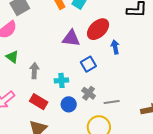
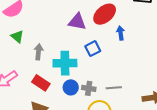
cyan cross: (61, 80) -> (65, 63), size x1.6
gray cross: (89, 93) -> (89, 88), moved, turned -32

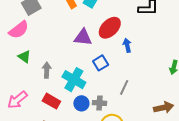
cyan cross: (65, 63) -> (74, 80), turned 35
gray line: (114, 88) -> (124, 87), moved, turned -56

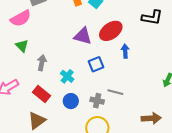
cyan cross: (74, 80) -> (67, 76), size x0.6
gray line: (124, 87) -> (115, 92), turned 70
gray cross: (99, 103) -> (97, 101), moved

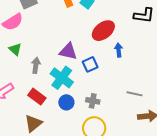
purple triangle: (83, 36) -> (68, 51), moved
cyan cross: (67, 76) -> (62, 78), size x1.6
gray line: (115, 92) -> (135, 94), moved

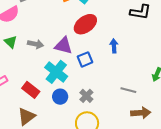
red ellipse: (103, 31) -> (85, 24), moved
gray arrow: (36, 65) -> (36, 44), moved, turned 91
gray cross: (93, 101) -> (86, 96), turned 32

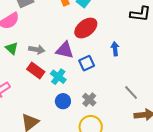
cyan cross: (56, 72) -> (58, 77), size x0.7
red rectangle: (31, 90) -> (36, 71), moved
gray line: (128, 90) -> (131, 92), turned 35

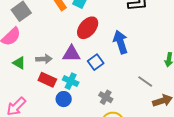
blue arrow: (115, 49) -> (120, 42), size x1.6
blue circle: (63, 101) -> (64, 99), moved

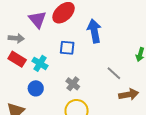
purple triangle: (71, 54) -> (37, 19), moved, turned 42
blue square: (96, 62) -> (67, 48), turned 35
blue circle: (64, 99) -> (36, 88), moved

